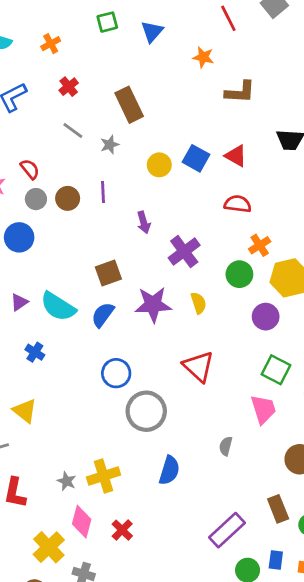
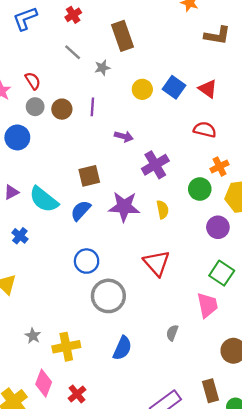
purple arrow: (144, 222) -> (124, 136), turned -66
gray star: (67, 481) -> (33, 336), moved

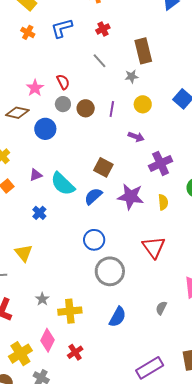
gray star: (102, 68) -> (132, 76), moved
yellow circle: (142, 89) -> (143, 104), moved
brown square: (89, 176) -> (103, 167), turned 36

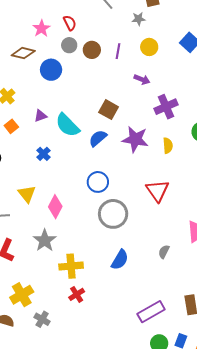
gray star: (42, 299) -> (45, 240), size x1.6
yellow cross: (70, 311) -> (71, 266), moved
pink diamond: (48, 340) -> (55, 207), moved

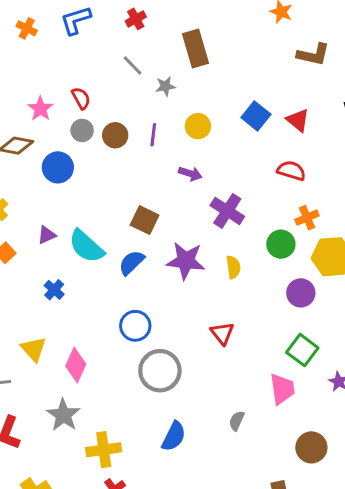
gray star: (139, 19) -> (165, 86), moved
purple cross: (166, 107) -> (227, 211), turned -30
red triangle: (157, 191) -> (222, 333), size x0.7

